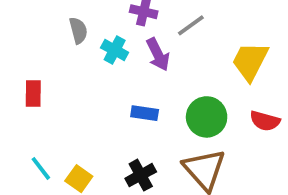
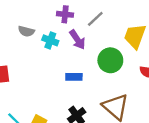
gray semicircle: (78, 30) -> (26, 31), turned 126
green circle: (207, 117) -> (110, 60), moved

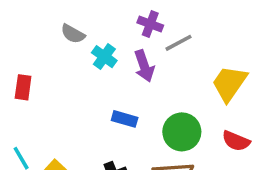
purple cross: (65, 14) -> (150, 24), moved
green circle: (110, 60) -> (182, 132), moved

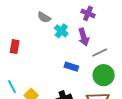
gray line: (178, 43) -> (100, 52), moved

